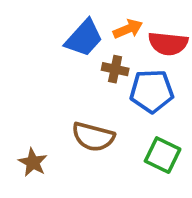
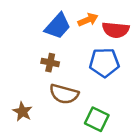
brown cross: (115, 69) -> (50, 63), moved
green square: (163, 155) -> (97, 119), moved

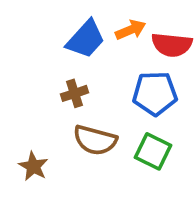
brown cross: (50, 63) -> (74, 93), turned -30
green square: (97, 119) -> (153, 151), moved

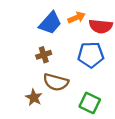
green square: (153, 151) -> (90, 103), moved
brown star: (33, 166) -> (34, 97), moved

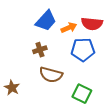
orange arrow: (77, 18) -> (69, 28), moved
brown star: (34, 97) -> (12, 88), moved

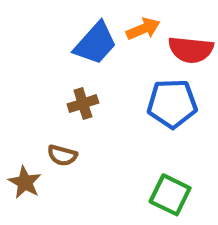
orange arrow: (69, 28) -> (143, 29), moved
brown semicircle: (51, 75) -> (62, 155), moved, size x0.6

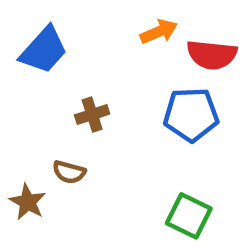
blue trapezoid: (95, 43) -> (44, 50), moved

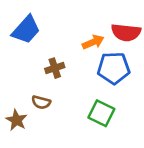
orange arrow: (159, 32) -> (93, 42), moved
green square: (189, 216) -> (101, 113), moved

